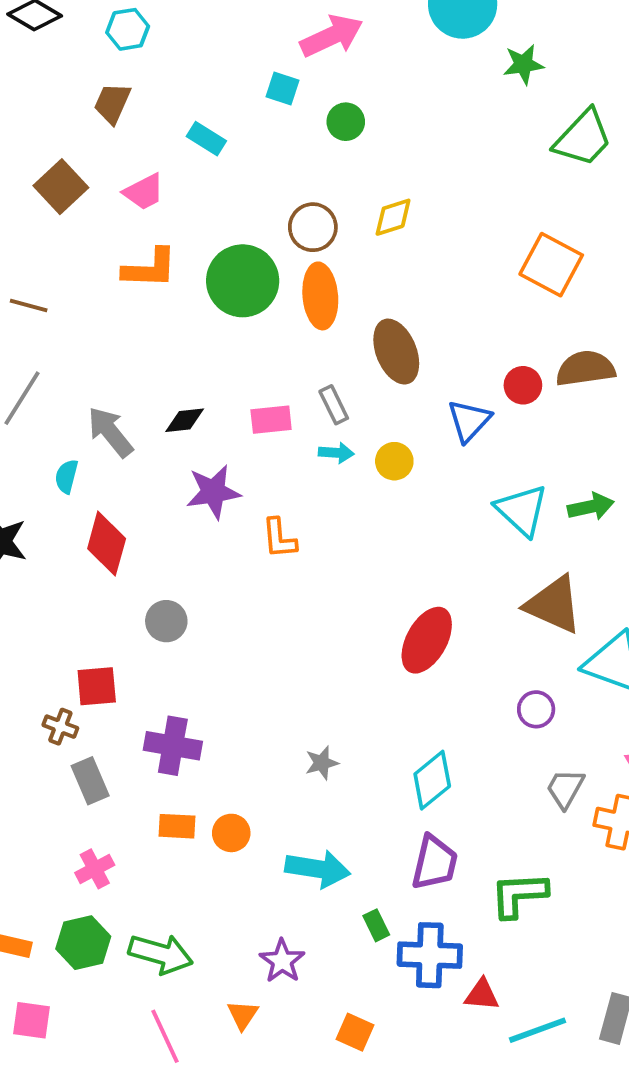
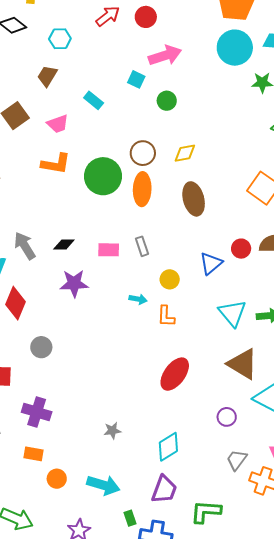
brown ellipse: (396, 352) -> (194, 199), moved
cyan arrow: (336, 453) -> (138, 299), moved
orange L-shape: (279, 538) -> (166, 316), moved
orange circle: (231, 833) -> (57, 479), moved

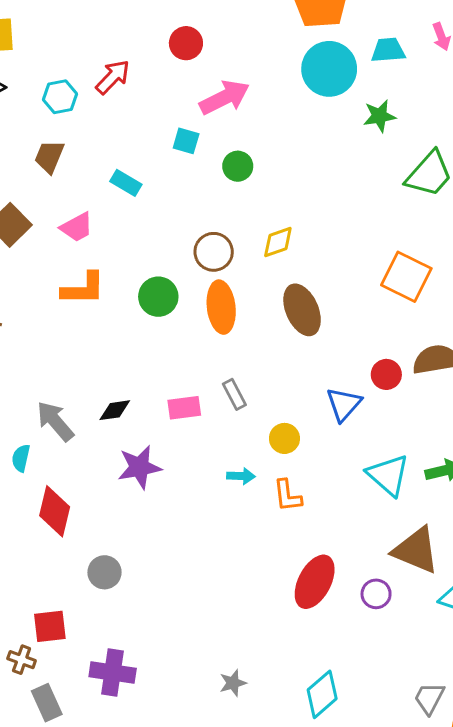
red arrow: (108, 16) -> (113, 77), moved
green circle: (103, 176) -> (158, 297), size x0.7
purple circle: (227, 417) -> (376, 594), moved

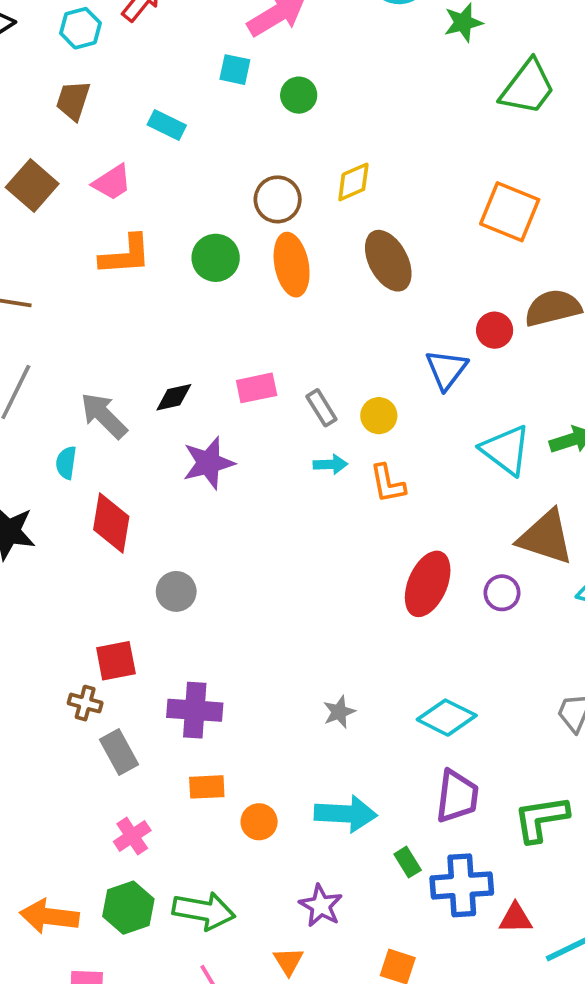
gray rectangle: (234, 394) -> (321, 408), moved
cyan diamond: (322, 694) -> (447, 718), turned 72

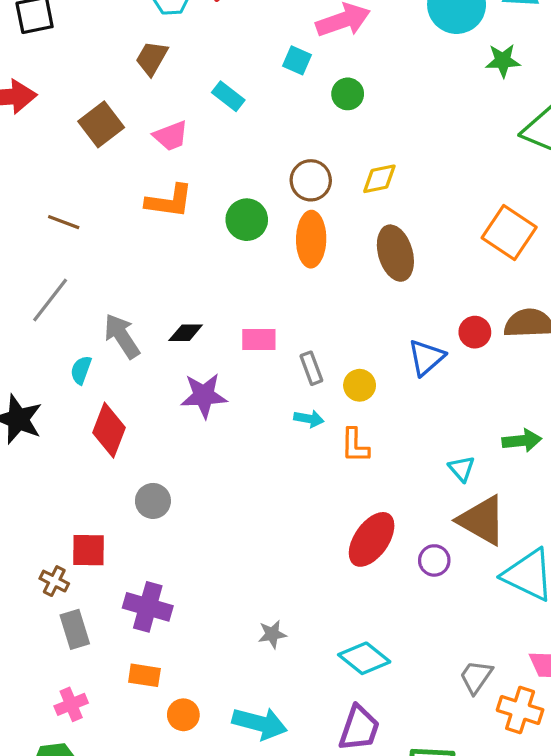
cyan triangle: (506, 450) -> (462, 469), moved, size x0.6

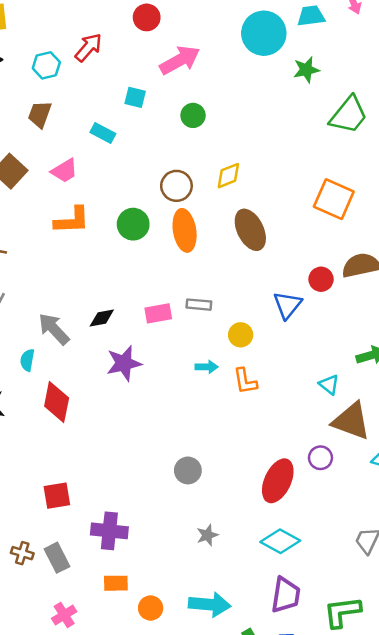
cyan square: (297, 60) -> (135, 97), moved
gray rectangle: (311, 368) -> (199, 305), moved, turned -55
gray circle: (153, 501) -> (188, 470), moved
red ellipse: (372, 539) -> (278, 481), moved
brown cross: (54, 581) -> (22, 553), moved

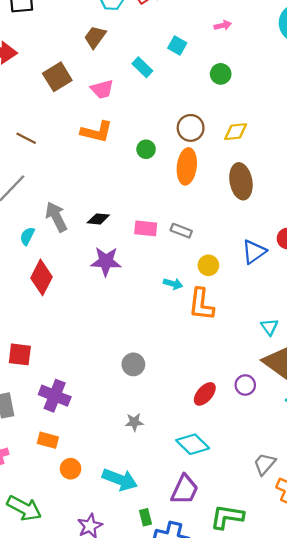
pink arrow: (180, 60) -> (223, 25), size x0.5
green circle: (133, 224) -> (146, 149), size x0.7
orange L-shape: (245, 381) -> (201, 304), size x1.4
red ellipse: (278, 481) -> (205, 394), size x0.7

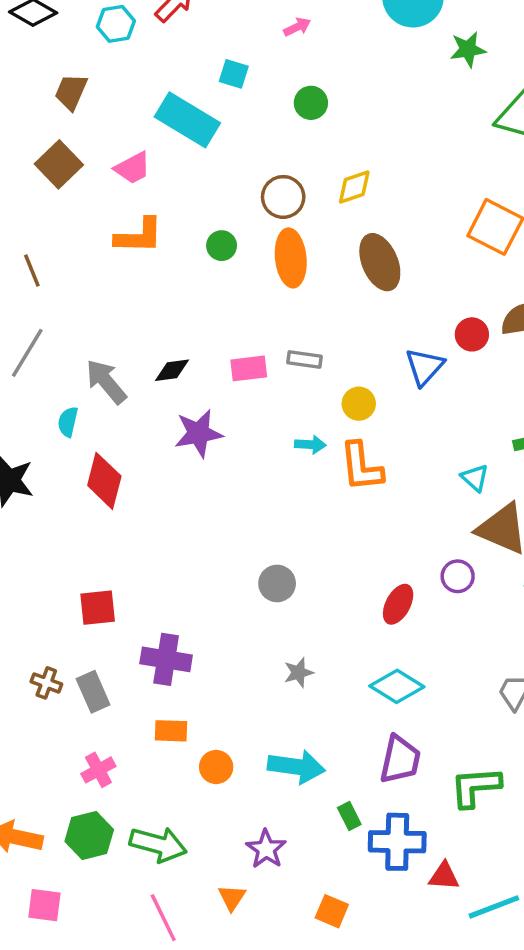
brown trapezoid: (95, 37) -> (71, 92), moved
cyan rectangle: (142, 67) -> (187, 120), size x1.8
brown line: (26, 138) -> (32, 270), turned 54

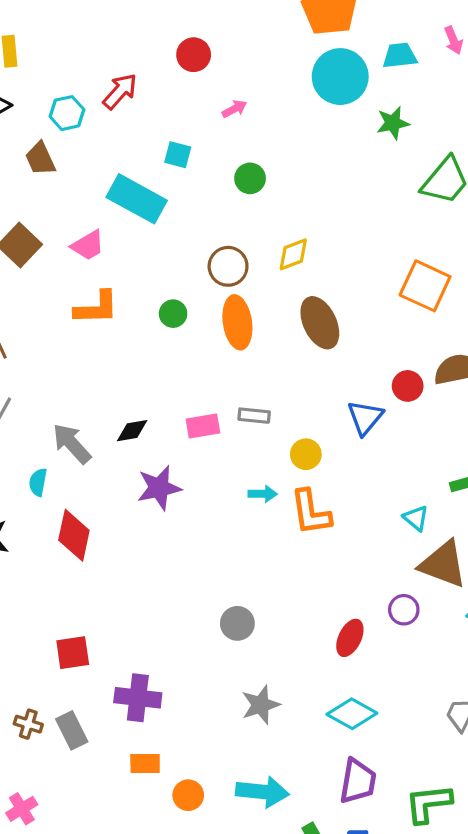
brown trapezoid: (71, 92) -> (40, 159), moved, turned -45
gray star: (298, 673) -> (261, 705), size x1.4
pink cross: (98, 770) -> (22, 809), moved

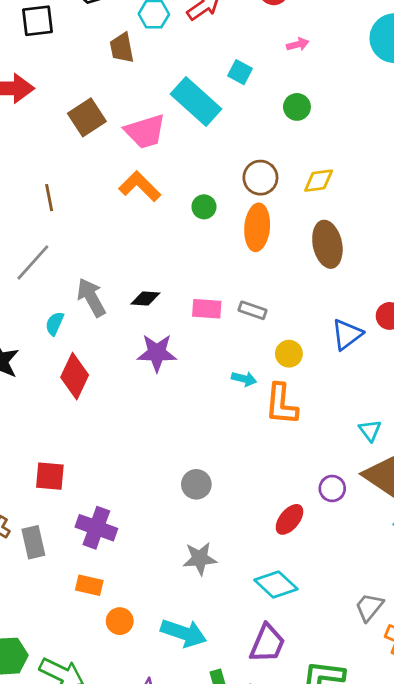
pink trapezoid: (88, 245) -> (145, 131), size x1.4
orange L-shape: (96, 308) -> (140, 186), turned -147
purple circle: (404, 610) -> (332, 488), moved

